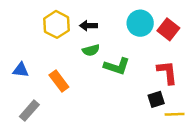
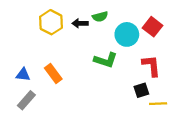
cyan circle: (140, 23) -> (127, 34), moved
green semicircle: (91, 50) -> (100, 17), moved
blue triangle: (21, 70) -> (23, 75), moved

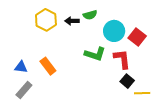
red square: (152, 27) -> (137, 37), moved
red L-shape: (151, 66) -> (122, 59), moved
black square: (141, 90) -> (127, 81), turned -32

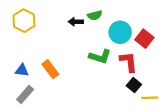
yellow hexagon: (46, 20) -> (24, 21), moved

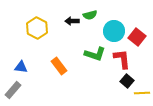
yellow hexagon: (24, 21) -> (37, 28), moved
orange rectangle: (50, 69) -> (59, 66), moved
gray rectangle: (25, 95) -> (13, 90), moved

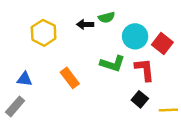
black square: (127, 81) -> (140, 99), moved

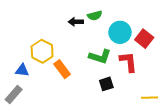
yellow hexagon: (44, 33) -> (42, 51), moved
black square: (140, 99) -> (106, 84), moved, turned 32

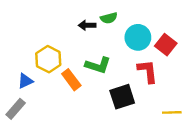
green L-shape: (100, 57) -> (98, 65), moved
blue triangle: (22, 70) -> (25, 81), turned -32
black square: (106, 84) -> (122, 97), size x1.5

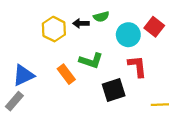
red square: (166, 45) -> (154, 27), moved
yellow hexagon: (48, 59) -> (54, 29), moved
blue triangle: (25, 81) -> (23, 75), size x1.5

